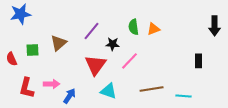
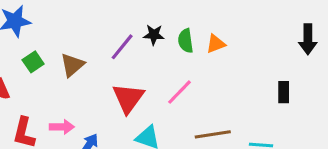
black star: (113, 44) -> (154, 35), moved
green square: (33, 50) -> (33, 62), moved, turned -32

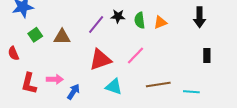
black arrow: (308, 39) -> (200, 17), moved
brown triangle: (72, 65) -> (62, 37), turned 42
red triangle: (128, 98) -> (100, 60), turned 35

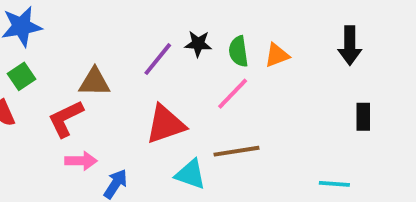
green square: (35, 35) -> (21, 76), moved
pink line: (135, 56) -> (233, 94), moved
red L-shape: (29, 83) -> (66, 119), moved, turned 50
brown line: (158, 84) -> (237, 151), moved

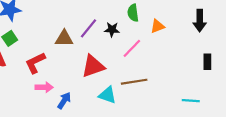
black star: (198, 44) -> (112, 30), moved
green semicircle: (238, 51) -> (133, 13), moved
brown triangle: (94, 82) -> (64, 38), moved

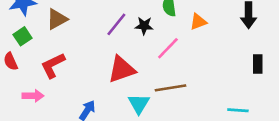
brown triangle: (64, 38) -> (57, 19), moved, turned -30
pink arrow: (44, 87) -> (33, 96), moved
cyan triangle: (107, 95) -> (139, 104), turned 42

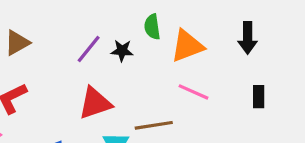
orange triangle: (198, 22) -> (187, 46), size x1.6
pink line: (168, 48) -> (194, 92), moved, turned 70

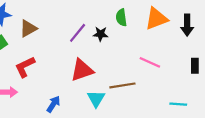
orange triangle: (187, 46) -> (156, 19), moved

